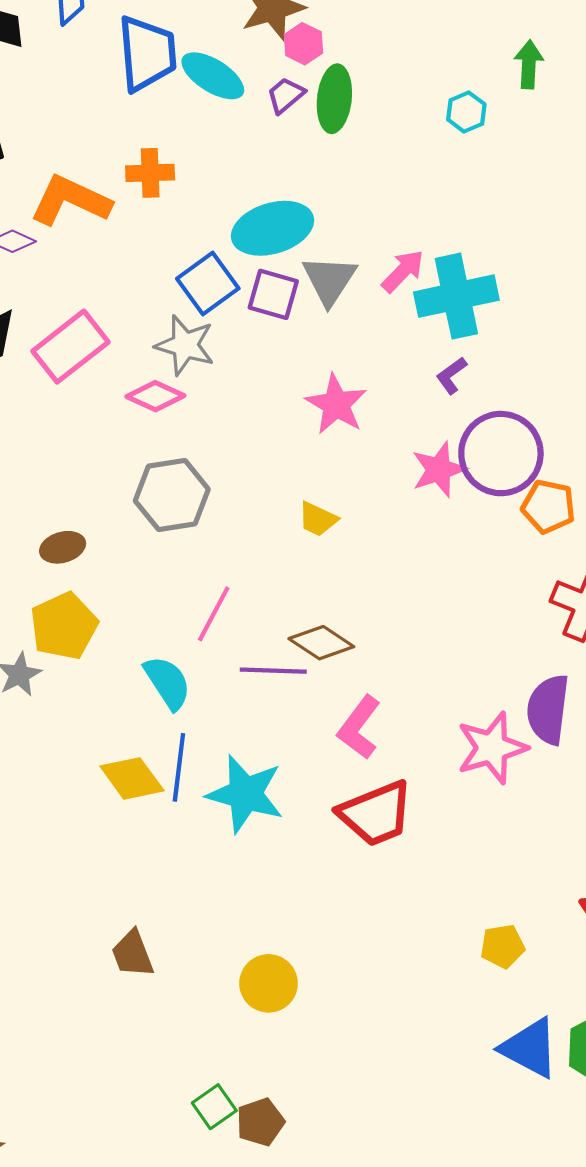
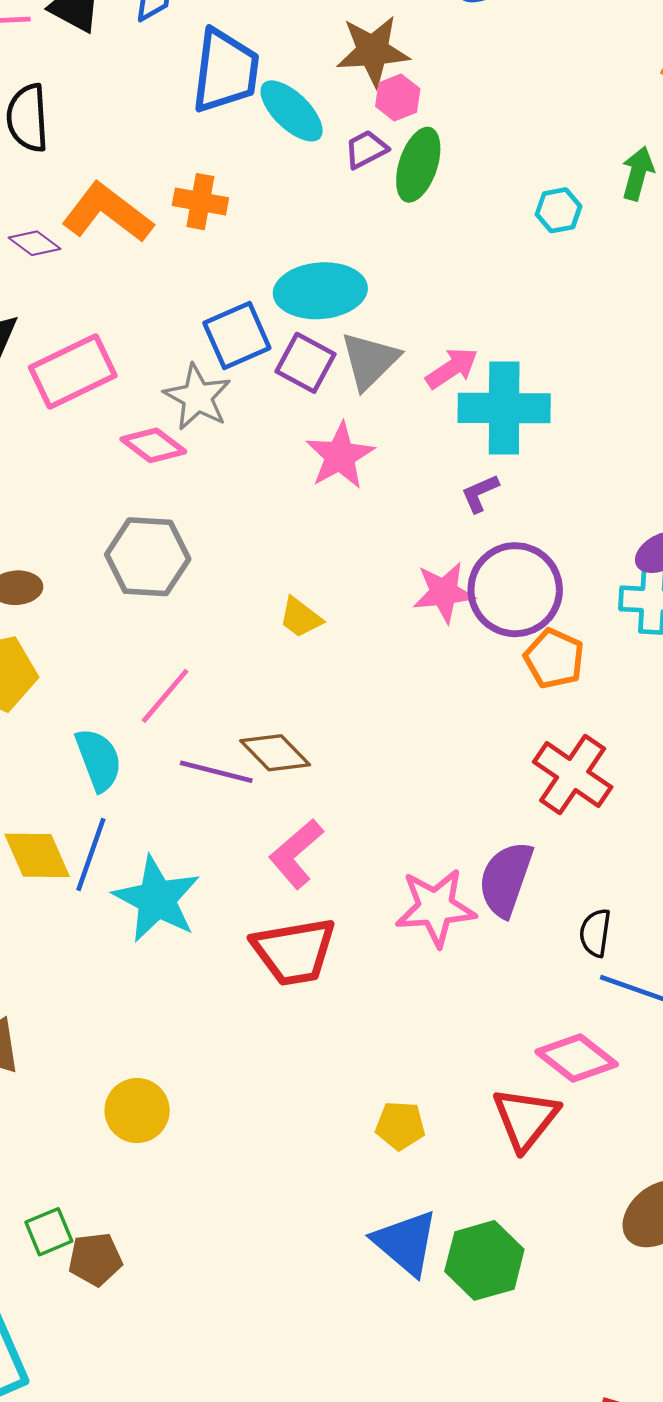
pink star: (336, 404) -> (340, 456), moved

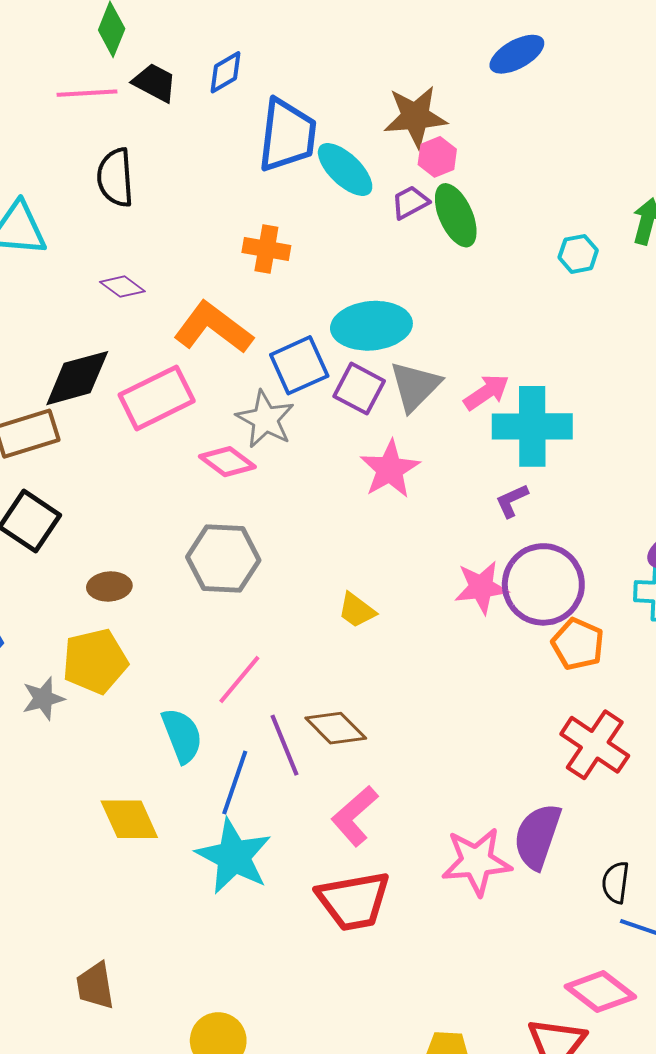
green ellipse: (418, 165) -> (456, 215), turned -42
orange L-shape: (107, 213) -> (213, 328), moved
purple line: (216, 772) -> (285, 745), turned 54
blue line: (91, 855) -> (235, 782), moved

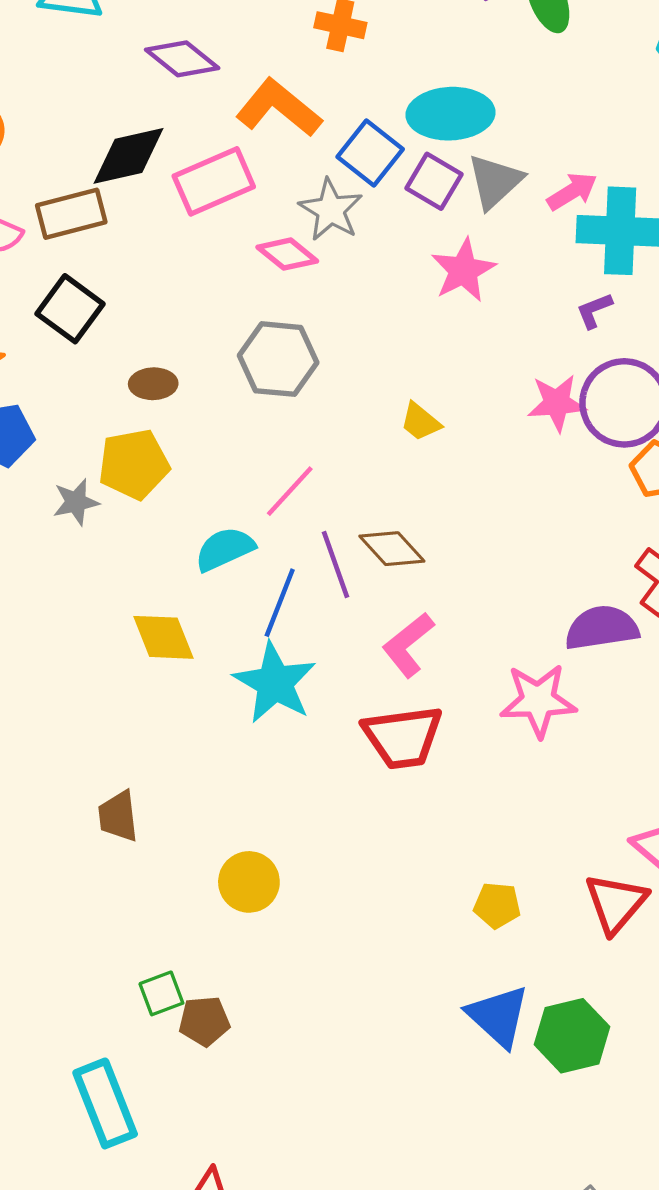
purple diamond: (122, 287) -> (182, 59), size x1.5
blue square: (299, 365) -> (370, 153), turned -30
cyan semicircle: (182, 735) -> (225, 549), turned -96
purple semicircle: (537, 836) -> (602, 628), moved, turned 60

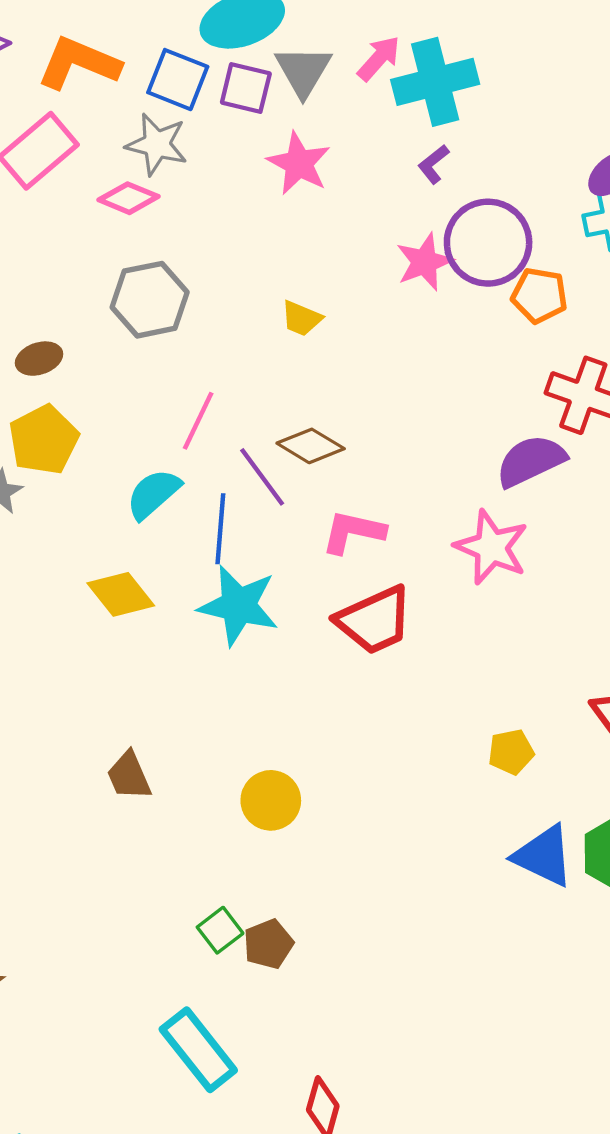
pink L-shape: (408, 645) -> (353, 532), turned 68
pink star: (538, 700) -> (491, 547), turned -30

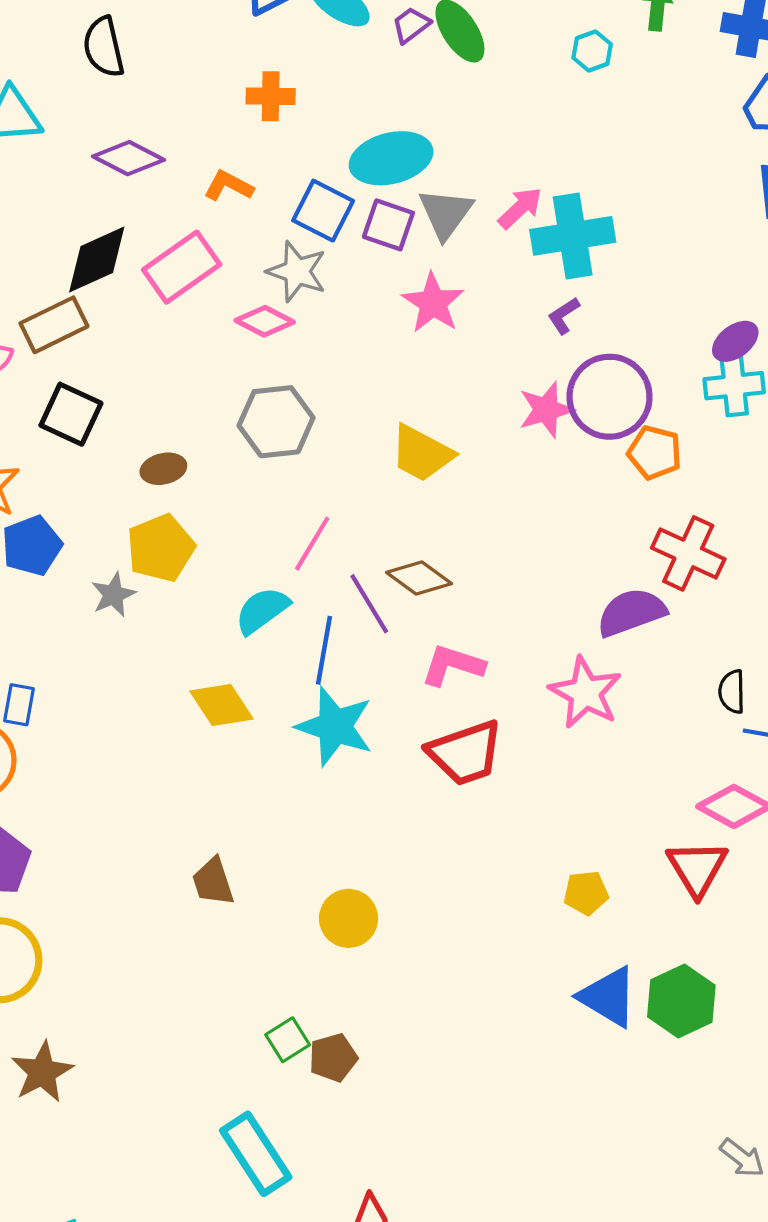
orange L-shape: (79, 63) -> (229, 186), size x0.6
yellow trapezoid: (301, 318) -> (422, 453), size x1.6

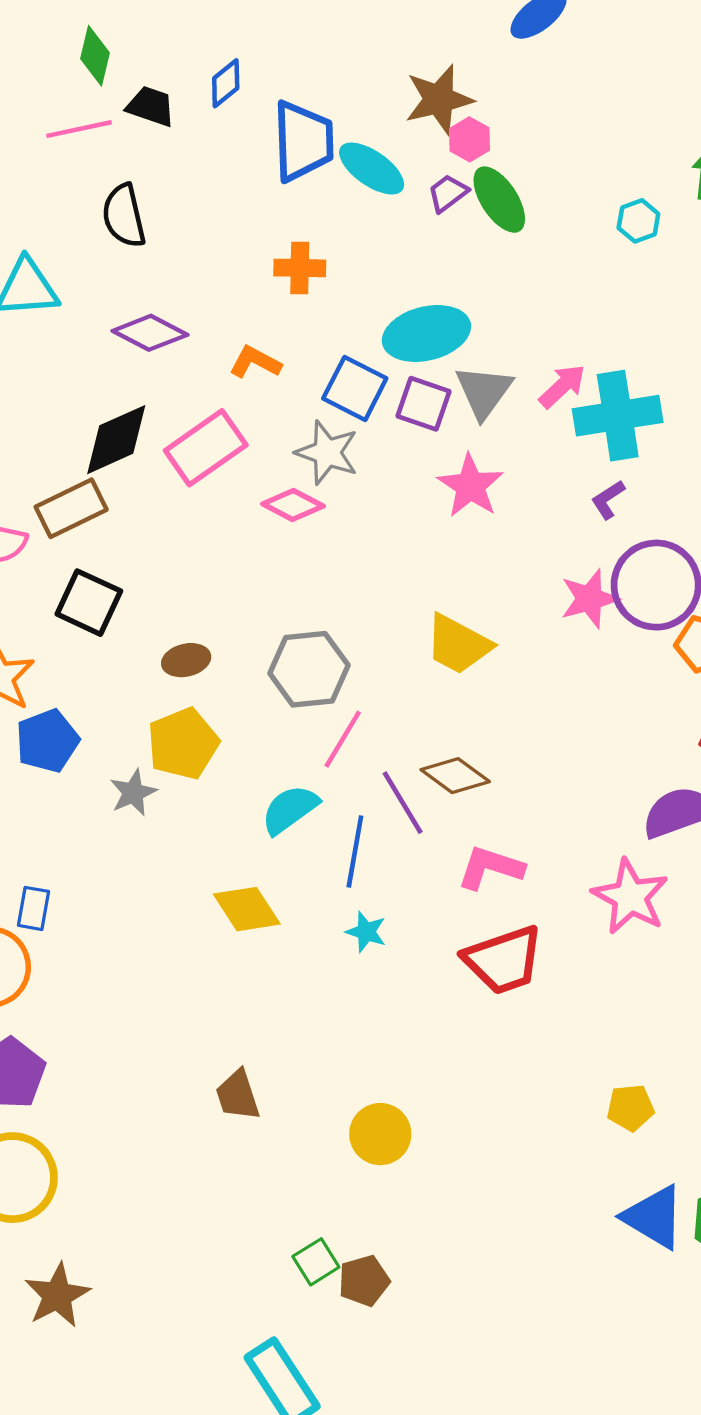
gray hexagon: (276, 422) -> (309, 669), moved
cyan star: (335, 726) -> (366, 932), size x0.5

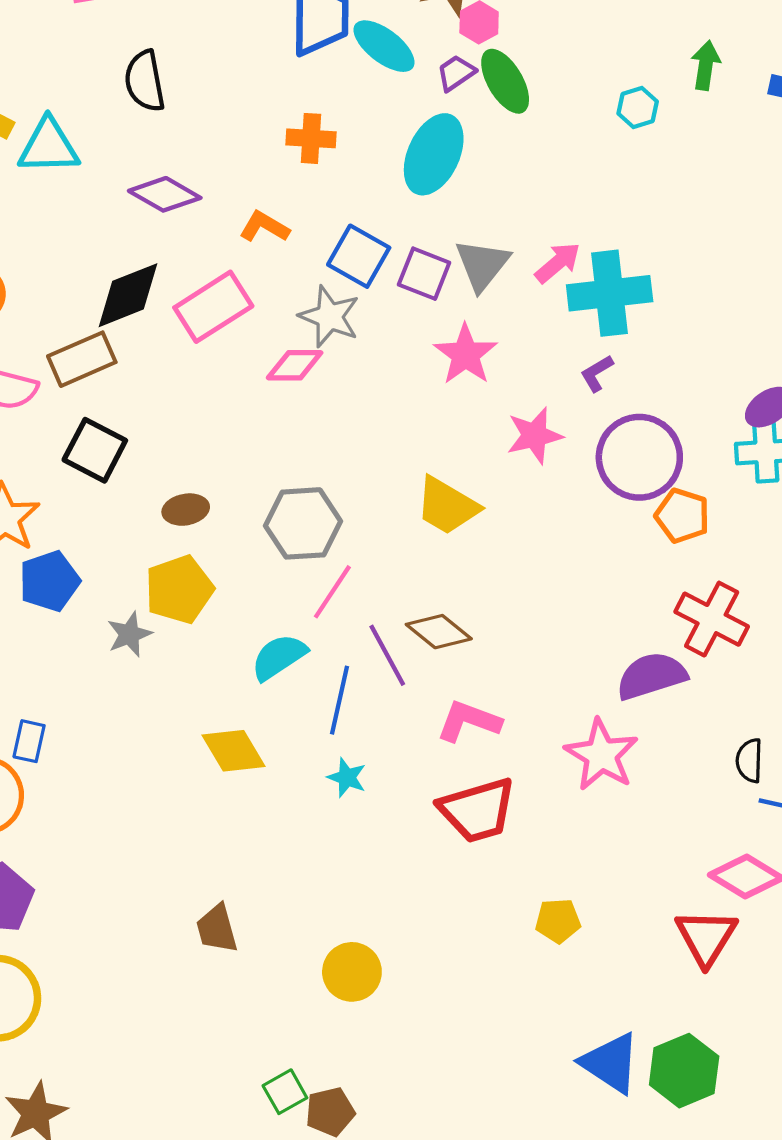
cyan ellipse: (426, 333) -> (434, 154), moved, turned -54
pink diamond: (293, 505) -> (295, 365), turned -30
pink star: (589, 599) -> (535, 436), moved
yellow pentagon: (631, 1108) -> (558, 921), moved

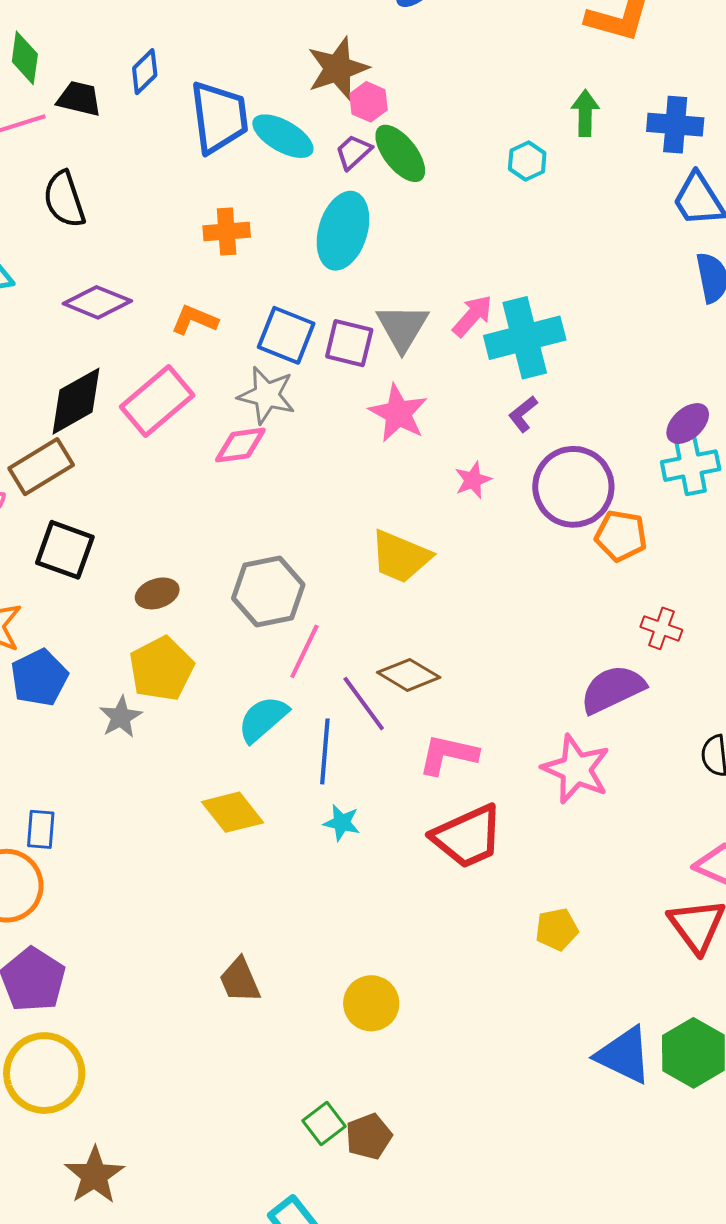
pink star: (535, 436) -> (473, 480), size x0.7
red cross: (712, 619) -> (661, 628), size x0.6

